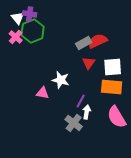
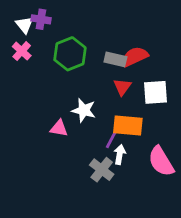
green hexagon: (33, 31) -> (70, 54), moved
gray rectangle: (84, 43) -> (115, 59), turned 42
orange rectangle: (112, 87) -> (128, 126), moved

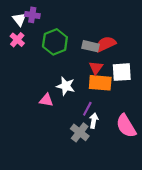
orange rectangle: (128, 126) -> (100, 83), moved

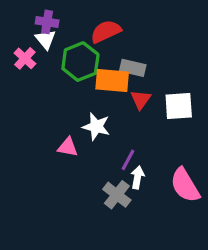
white triangle: (19, 19) -> (46, 39), moved
red semicircle: (106, 44) -> (106, 31), moved
orange rectangle: (100, 83) -> (112, 81), moved

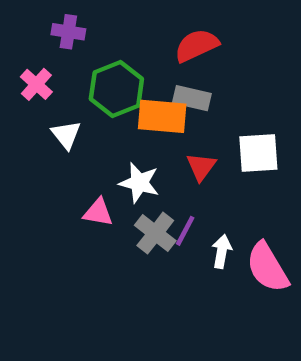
red semicircle: (106, 31) -> (197, 45), moved
white triangle: (46, 39) -> (66, 135), moved
red triangle: (141, 100) -> (201, 167), moved
white arrow: (137, 177) -> (222, 251), moved
gray cross: (117, 195) -> (155, 233), moved

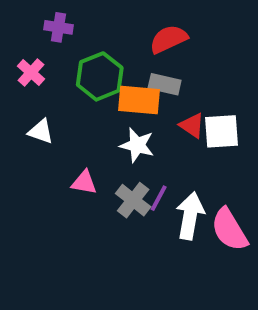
white triangle: (66, 135) -> (41, 131), moved, turned -32
red triangle: (201, 167) -> (192, 126), moved, turned -32
white star: (139, 183) -> (137, 145), moved
white arrow: (222, 251) -> (190, 216), size x1.6

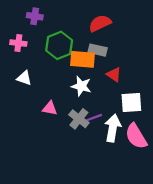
pink cross: (31, 72) -> (18, 43), turned -35
white square: (222, 131) -> (131, 102), moved
purple line: (159, 198) -> (94, 118), turned 42

